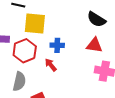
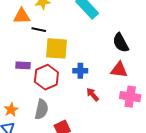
black semicircle: (96, 19) -> (121, 43), turned 30
red arrow: (51, 65) -> (93, 94), moved

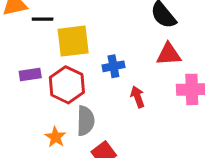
red arrow: (93, 94) -> (138, 97), turned 32
gray semicircle: (41, 109) -> (86, 121), moved
orange star: (11, 110) -> (55, 137), moved

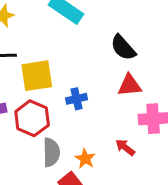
red arrow: (138, 97) -> (125, 147), moved, turned -30
orange star: (55, 137) -> (85, 159), moved

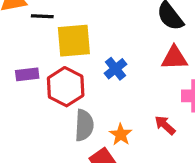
blue cross: (77, 99) -> (116, 69), turned -30

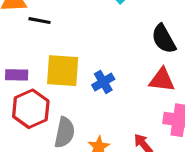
yellow square: (74, 41) -> (63, 71), moved
red hexagon: (66, 87) -> (31, 109), moved

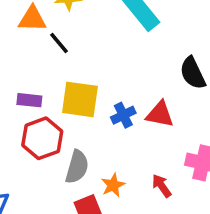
black line: (40, 21) -> (59, 43), turned 35
red triangle: (162, 80) -> (160, 114), moved

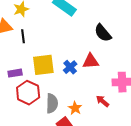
black line: (59, 43) -> (23, 36), turned 48

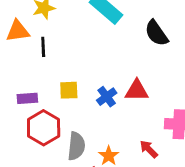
black semicircle: (103, 33) -> (156, 33), moved
yellow square: (43, 65) -> (69, 90), size x0.6

